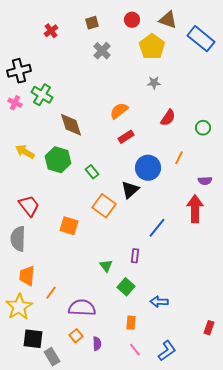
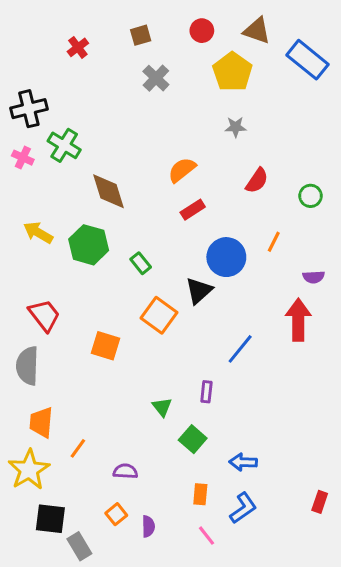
purple semicircle: (82, 308) -> (125, 471), size x0.6
blue L-shape: (167, 351) -> (243, 508), moved

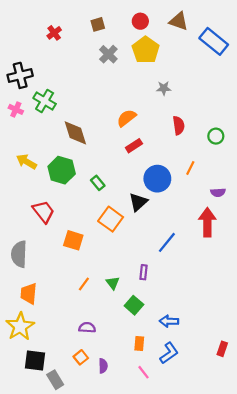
yellow pentagon: (232, 72) -> (146, 50), moved
red semicircle: (257, 181) -> (179, 125), turned -42
red trapezoid: (44, 315) -> (44, 212), moved
orange line: (78, 448) -> (84, 284), moved

